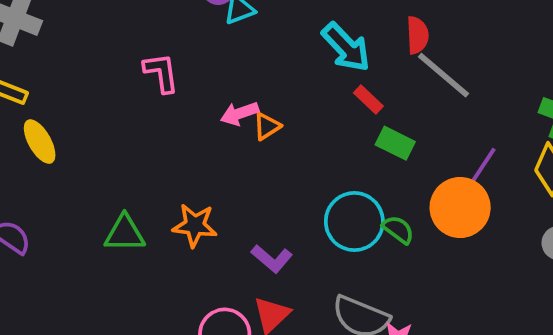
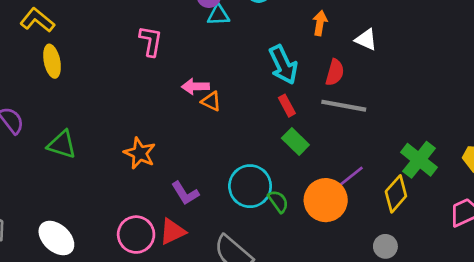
gray line: (443, 75) -> (344, 106), turned -48
orange triangle: (267, 126) -> (211, 101), turned 40
green triangle: (125, 233) -> (62, 144), moved

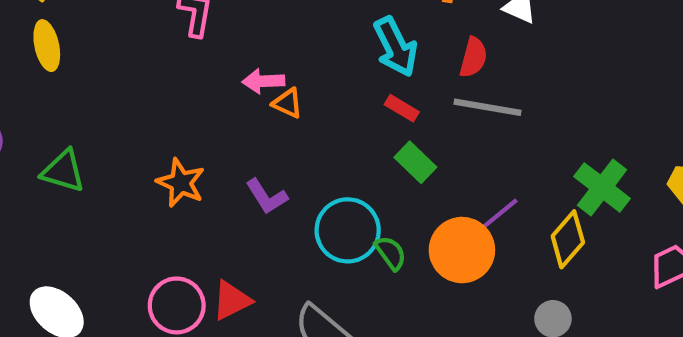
red rectangle: (287, 106) -> (402, 108), turned -30
purple L-shape: (185, 193) -> (267, 196), moved

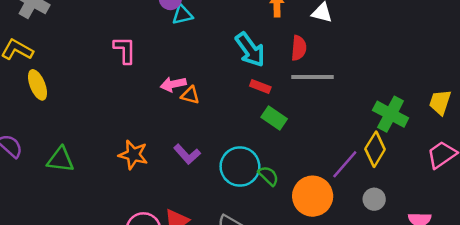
purple line: (496, 217) -> (345, 164), moved
orange circle: (462, 250) -> (313, 196), moved

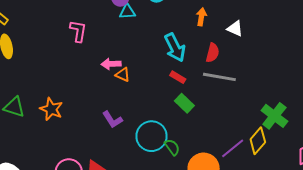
orange star: (133, 155) -> (51, 109), moved

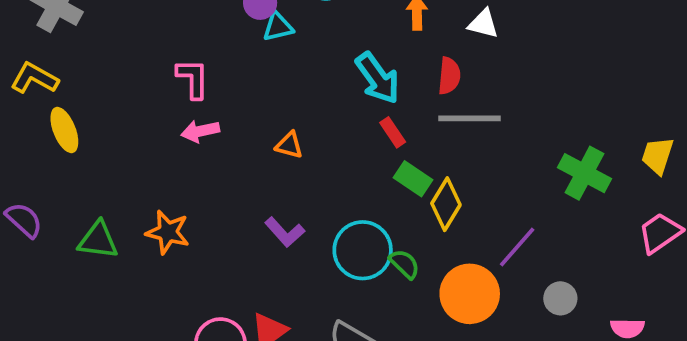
pink arrow: (111, 64) -> (200, 131), moved
red rectangle: (178, 77) -> (393, 132), turned 35
yellow diamond: (258, 141) -> (446, 204), moved

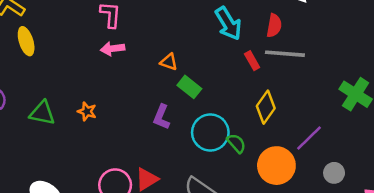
red rectangle: (393, 132) -> (252, 61), moved
green rectangle: (413, 179) -> (189, 87), moved
orange star: (168, 232) -> (87, 111), size x0.7
purple L-shape: (285, 232) -> (162, 117), turned 60

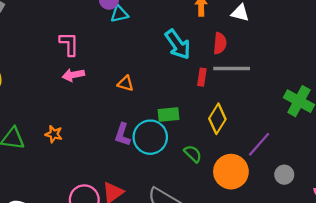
red rectangle: (252, 61) -> (202, 77), turned 42
green rectangle: (189, 87) -> (168, 114), moved, turned -40
cyan circle: (210, 132) -> (150, 137), moved

